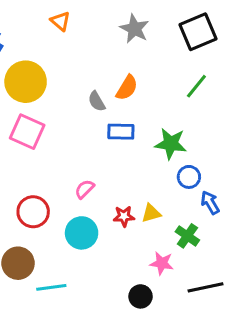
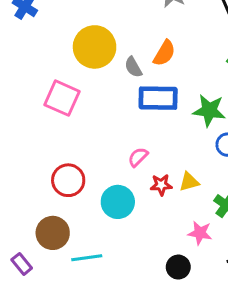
yellow circle: (26, 82) -> (95, 47), moved
blue rectangle: (121, 132) -> (158, 98), size x1.4
pink semicircle: (85, 189) -> (138, 157), moved

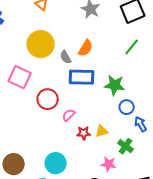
red circle: (68, 180) -> (48, 99), moved
cyan circle: (118, 202) -> (56, 163), moved

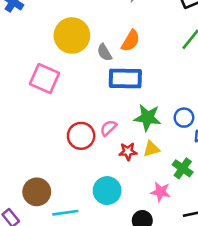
green star: (115, 85) -> (147, 118), moved
red circle: (48, 99) -> (81, 136), moved
cyan circle: (56, 163) -> (107, 191), moved

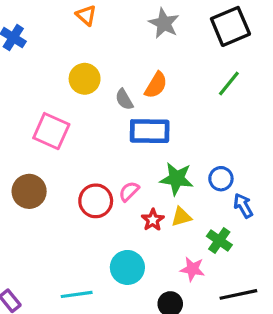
yellow circle: (72, 36) -> (85, 79), size x0.7
red star: (128, 151) -> (153, 220), turned -30
brown circle: (37, 192) -> (29, 191), moved

